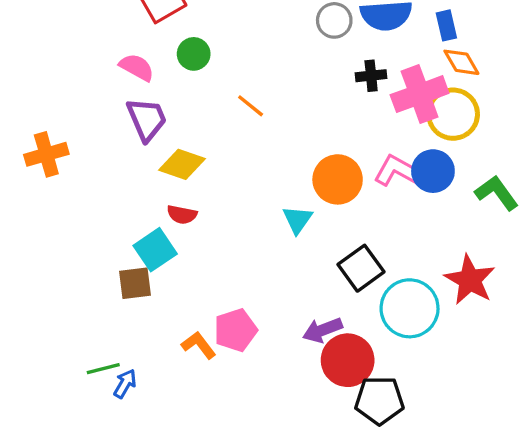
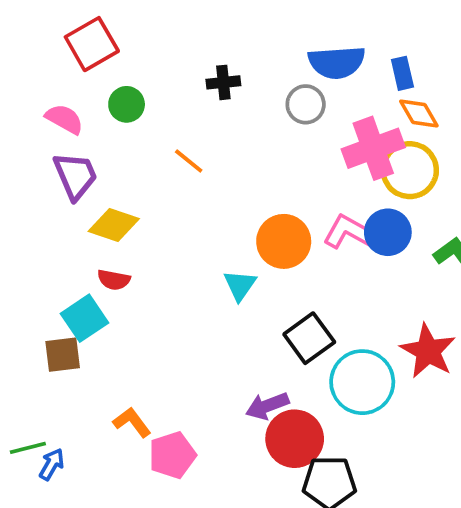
gray circle: (334, 20) -> (306, 104), moved
black cross: (371, 76) -> (223, 82), moved
pink pentagon: (235, 330) -> (172, 455), moved

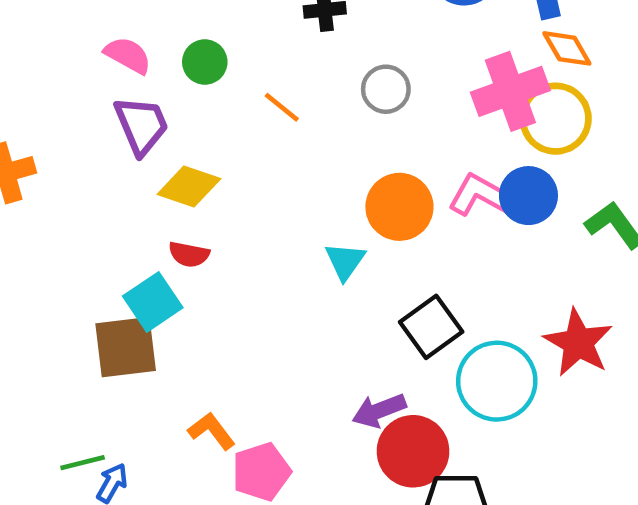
green circle: (127, 104) -> (205, 62), moved
gray circle: (306, 104) -> (386, 89), moved
brown square: (63, 355) -> (126, 347), size x1.4

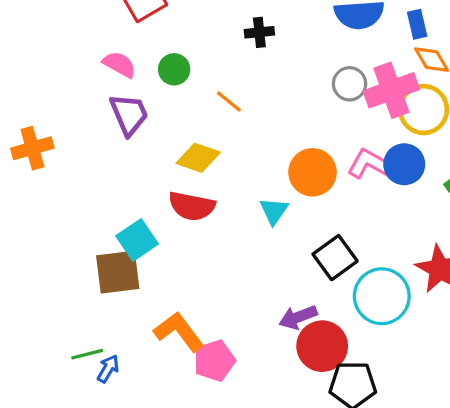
gray circle: (386, 89) -> (350, 84), moved
yellow diamond: (189, 186) -> (198, 158), moved
red semicircle: (189, 254) -> (192, 206), moved, size x1.6
orange L-shape: (212, 431) -> (179, 332), size x1.5

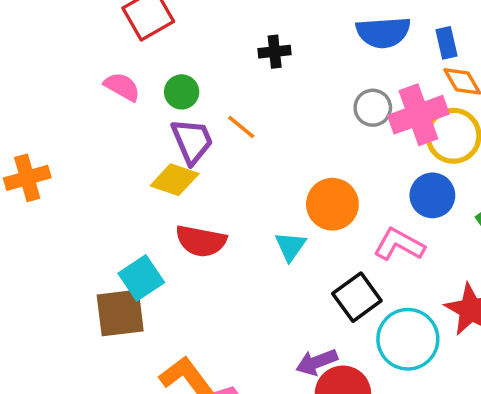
purple trapezoid: (129, 114) -> (192, 141), moved
yellow diamond: (198, 158) -> (175, 180), moved
pink L-shape: (370, 164) -> (399, 245), moved

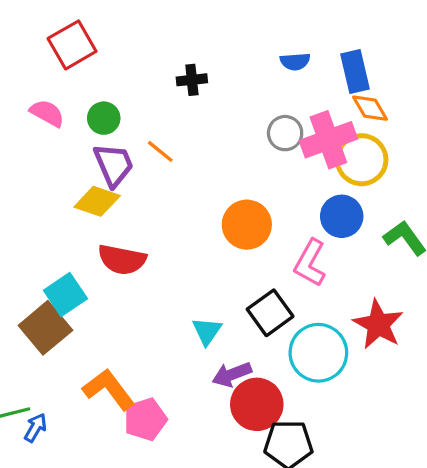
blue semicircle: (383, 32) -> (295, 62), size x0.6
blue rectangle: (446, 43) -> (355, 72), size x1.4
pink L-shape: (399, 245) -> (310, 263), turned -90
cyan triangle: (290, 246) -> (207, 331), moved
brown square: (120, 313) -> (45, 328), turned -33

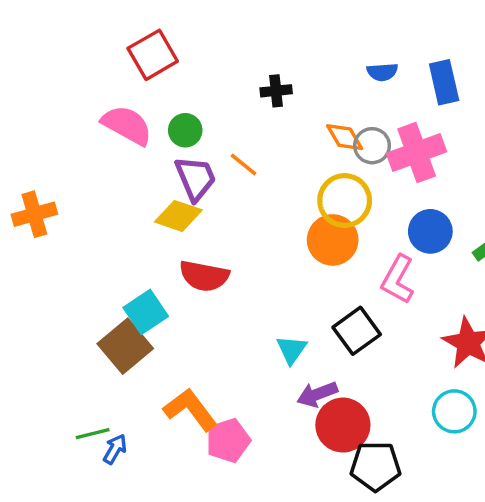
orange diamond: (370, 108) -> (345, 137), moved
pink semicircle: (47, 113) -> (127, 125), size x1.4
yellow circle: (362, 160) -> (345, 201), moved
cyan circle: (318, 353) -> (454, 411), moved, size x0.7

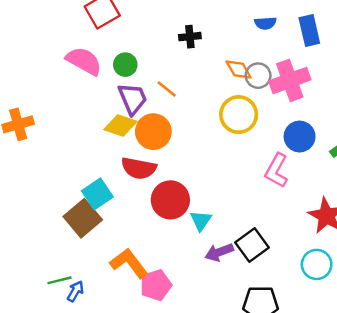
orange circle: (333, 240) -> (153, 132), moved
black square: (357, 331) -> (252, 245), moved
red circle: (343, 425) -> (170, 200), moved

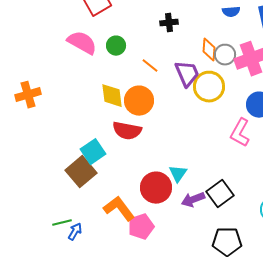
orange diamond: (239, 69) -> (209, 50), turned 35
purple trapezoid: (133, 99) -> (187, 74), moved
yellow diamond: (120, 126) -> (112, 96), turned 64
red circle: (170, 200) -> (156, 188), moved

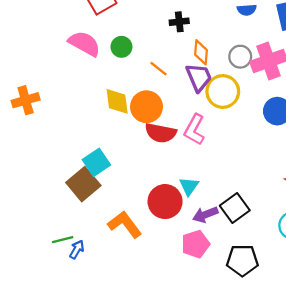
orange diamond: (209, 50) -> (201, 52), moved
red semicircle: (127, 131) -> (161, 133), moved
pink L-shape: (240, 133) -> (194, 130), moved
pink pentagon: (141, 227) -> (196, 244), moved

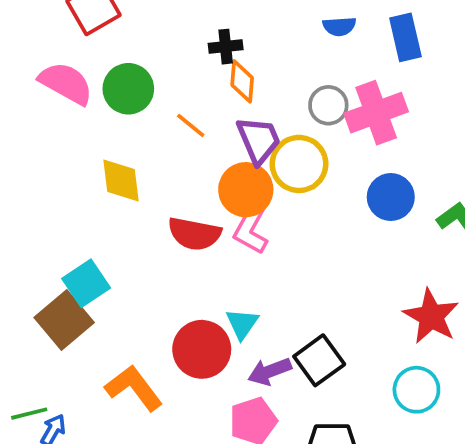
green circle: (121, 47) -> (128, 89), size x1.4
orange diamond: (201, 52) -> (242, 81), moved
orange circle: (147, 107) -> (246, 190), moved

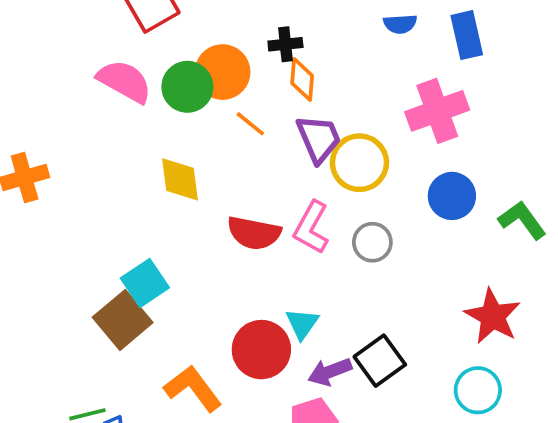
gray circle: (328, 105) -> (372, 242), moved
orange circle: (246, 190) -> (223, 72), moved

